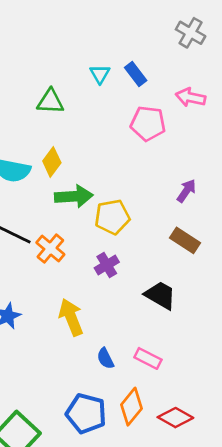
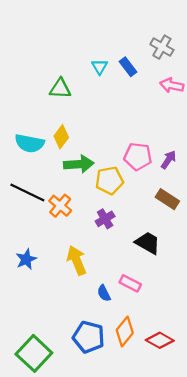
gray cross: (191, 33) -> (162, 47), moved
pink pentagon: (148, 123) -> (138, 156), moved
pink rectangle: (148, 358) -> (130, 283), moved

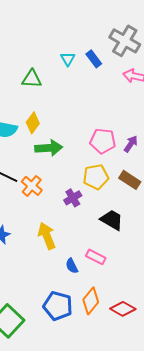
gray cross: (162, 47) -> (125, 41), size x1.4
yellow pentagon: (109, 181) -> (96, 177), moved

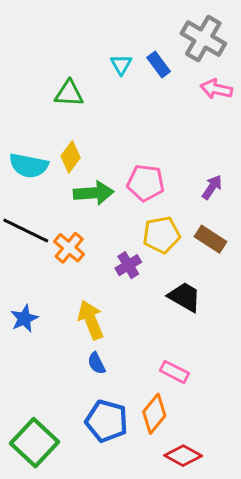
pink pentagon: (103, 141) -> (146, 183), moved
pink rectangle: (96, 257) -> (174, 372), moved
blue semicircle: (72, 266) -> (97, 363), moved
red diamond: (123, 309) -> (183, 456), moved

